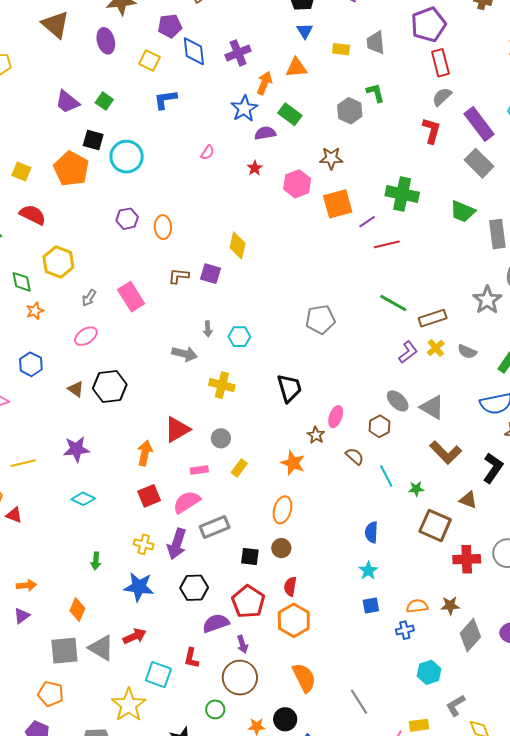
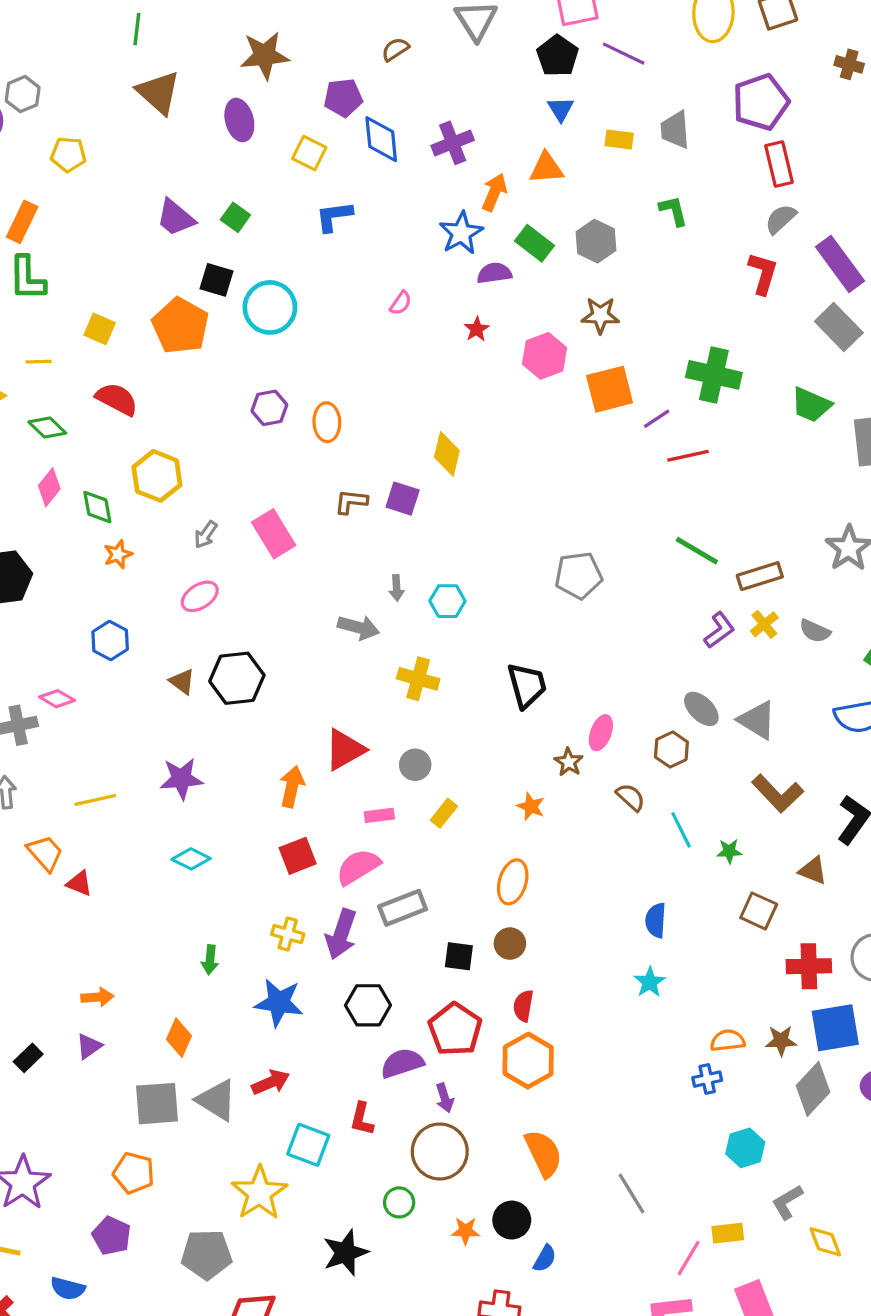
gray hexagon: (350, 111) -> (596, 241), moved
orange star: (293, 463) -> (531, 806), size x0.7
brown square: (435, 525) -> (759, 911), size x0.7
blue square: (371, 606) -> (835, 1028), moved, size x1.8

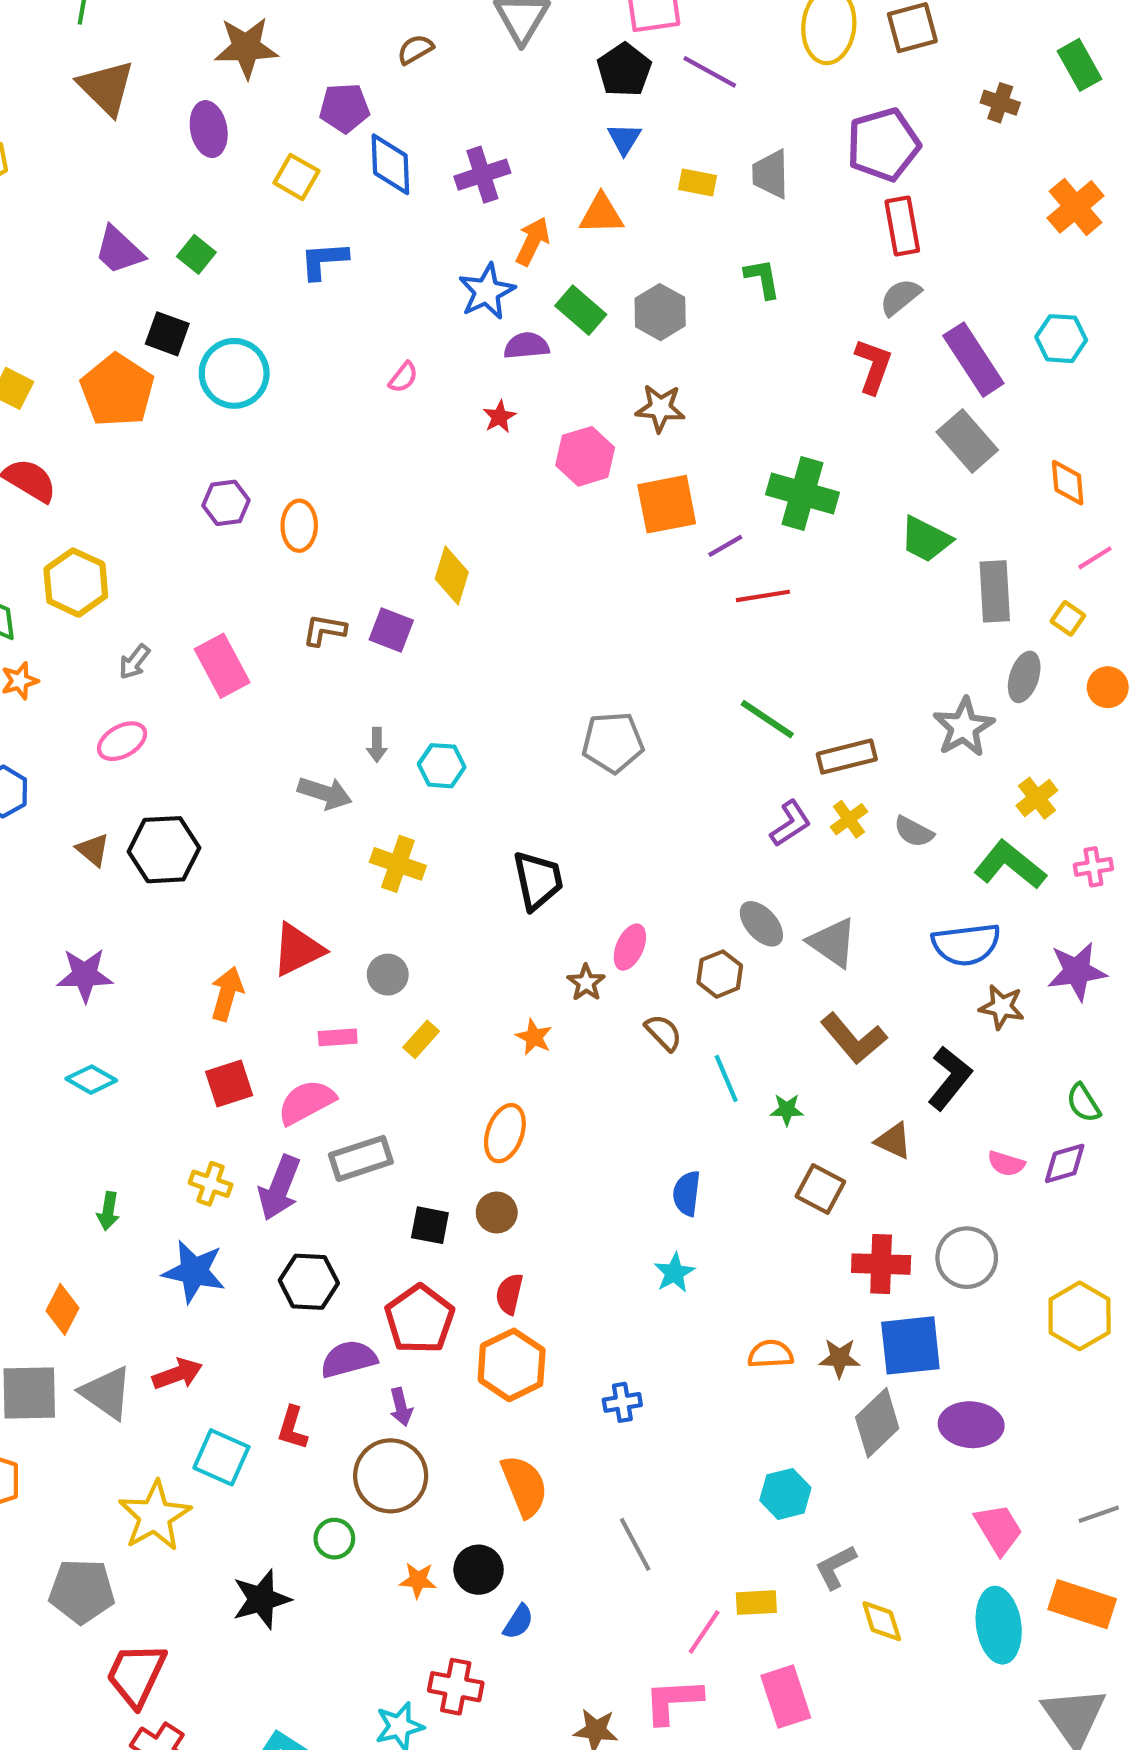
blue cross: (707, 1079) -> (622, 1402), moved

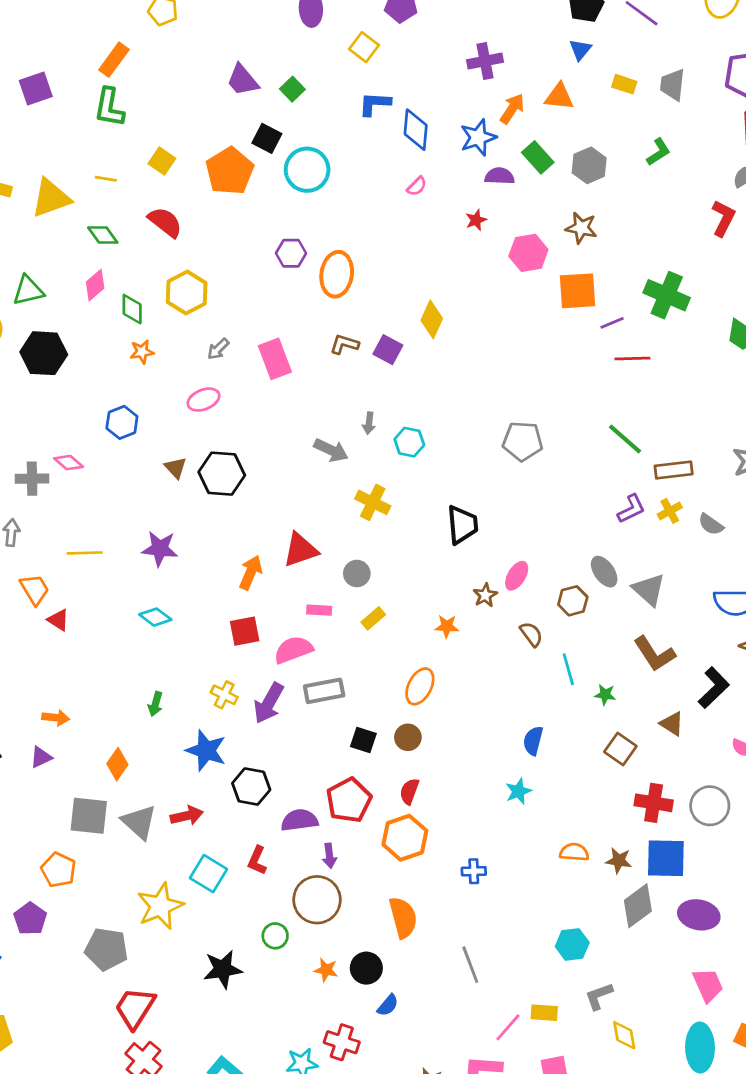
blue diamond: (390, 164) -> (416, 130), moved
green L-shape: (762, 278) -> (659, 152), turned 60
orange ellipse: (299, 526) -> (337, 274), size x1.4
orange star: (534, 1037) -> (447, 626), turned -30
black hexagon: (309, 1282) -> (251, 787), moved

